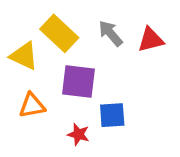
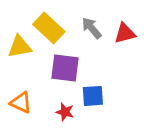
yellow triangle: (24, 56) -> (20, 47), turned -35
orange triangle: (32, 106) -> (21, 103), moved, turned 35

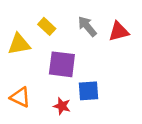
yellow rectangle: (49, 28) -> (47, 26), size x0.6

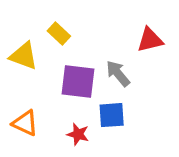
gray arrow: (87, 26) -> (118, 73), moved
yellow triangle: (19, 44) -> (24, 56), turned 30

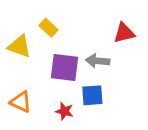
gray arrow: (118, 73) -> (98, 61), turned -45

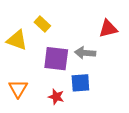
orange triangle: (21, 102) -> (18, 89), turned 36

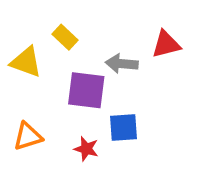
gray arrow: (85, 53) -> (122, 64), moved
orange triangle: (18, 89) -> (28, 136), turned 42

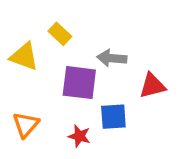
red triangle: (166, 44) -> (152, 86), moved
orange triangle: (28, 136) -> (26, 125), turned -32

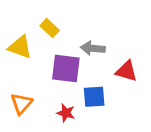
red triangle: (152, 86) -> (126, 71), turned 30

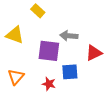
yellow rectangle: (50, 28) -> (38, 11), moved
red triangle: (126, 71) -> (94, 53), turned -42

